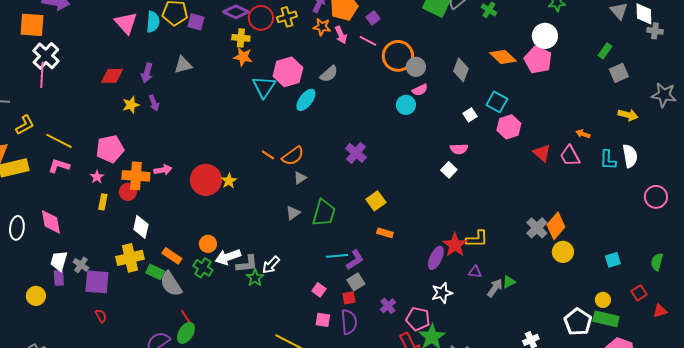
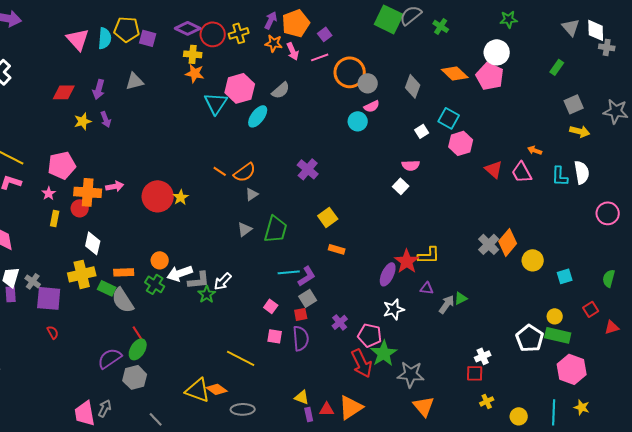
pink line: (368, 41) -> (320, 57), turned -48
gray square: (619, 73) -> (574, 104), moved
yellow circle: (563, 252) -> (533, 260), moved
orange rectangle: (172, 256) -> (124, 272), turned -36

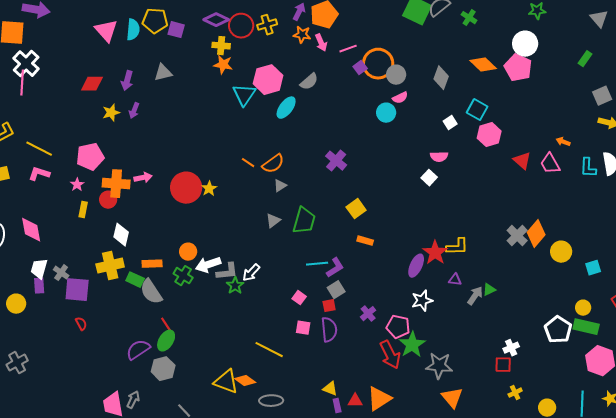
purple square: (325, 34) -> (360, 68), moved
purple arrow: (106, 119) -> (134, 111), turned 42

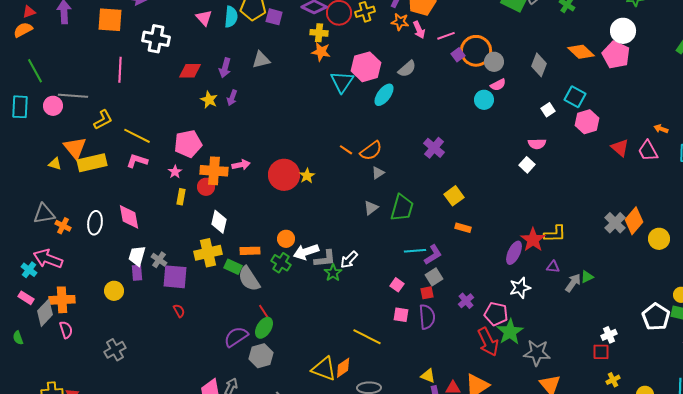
pink triangle: (106, 31) -> (204, 18), size x0.7
white cross: (26, 64) -> (156, 39), moved, turned -32
yellow star: (111, 113) -> (209, 100), turned -30
orange diamond: (245, 381) -> (343, 368), turned -70

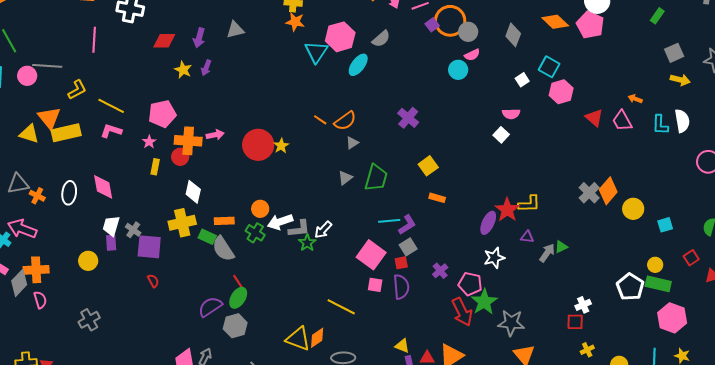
yellow triangle: (55, 164) -> (29, 134), size x1.5
pink square: (397, 285) -> (371, 255), size x2.0

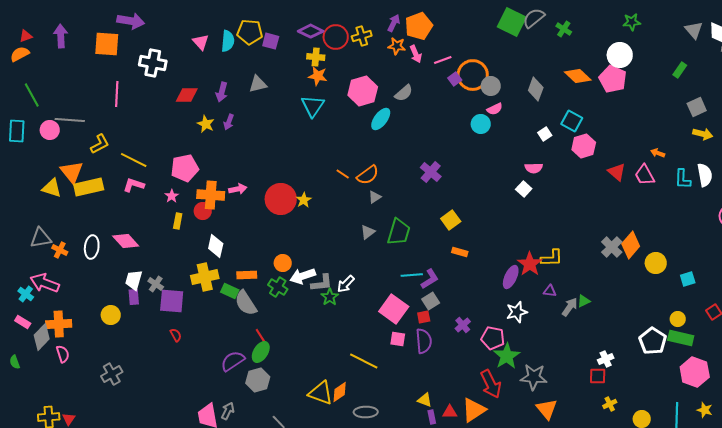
cyan triangle: (316, 52) -> (313, 106), moved
pink diamond: (103, 187) -> (126, 241), turned -32
red arrow: (462, 312) -> (491, 384), moved

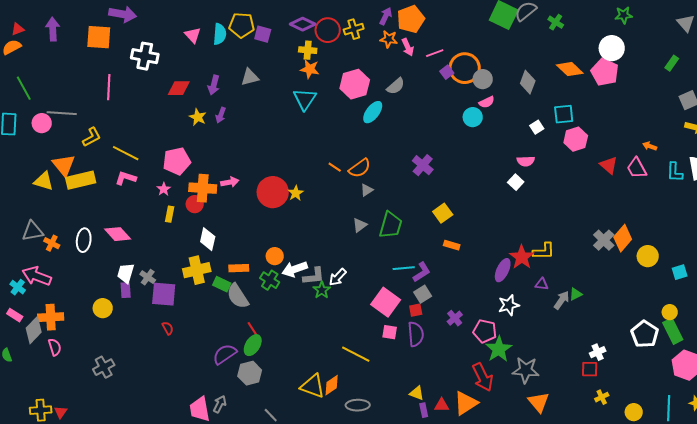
cyan square: (572, 121) -> (564, 114), turned -35
green rectangle: (681, 338) -> (673, 331), turned 50

